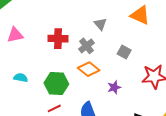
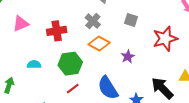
red cross: (58, 39) -> (57, 31), moved

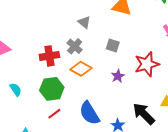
red cross: (57, 31) -> (49, 56), moved
purple star: (128, 57) -> (118, 76), moved
cyan semicircle: (34, 64) -> (16, 90), turned 56

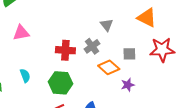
gray square: (113, 45) -> (129, 54), turned -32
red star: (147, 64) -> (162, 50), moved
orange diamond: (81, 69) -> (109, 67), moved

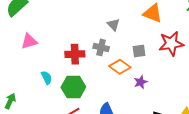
gray cross: (92, 46) -> (101, 47), turned -35
cyan semicircle: (25, 76) -> (47, 78), moved

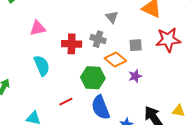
pink triangle: (29, 41) -> (38, 28), moved
cyan semicircle: (47, 78) -> (42, 66), size x1.5
green hexagon: (73, 87) -> (93, 78), moved

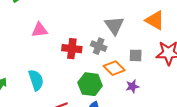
gray triangle: (112, 17) -> (114, 25), size x1.5
cyan semicircle: (42, 66) -> (36, 80), moved

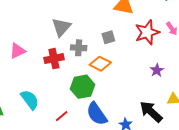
gray triangle: (114, 25) -> (61, 27), moved, turned 35
gray square: (136, 55) -> (108, 37), moved
purple star: (132, 86) -> (157, 70), moved

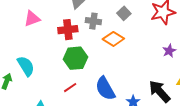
gray square: (108, 37) -> (124, 13), turned -32
green hexagon: (82, 87) -> (75, 58), moved
cyan semicircle: (30, 100) -> (26, 66), moved

